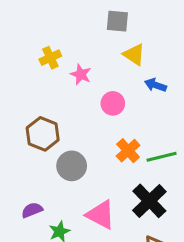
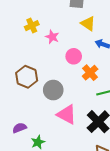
orange cross: (128, 151) -> (90, 73), moved
gray circle: (72, 166) -> (53, 90), moved
pink triangle: (101, 215) -> (67, 115), moved

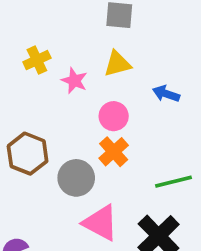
yellow triangle: (88, 24) -> (117, 64), moved, turned -49
orange cross: (90, 73) -> (114, 152), moved

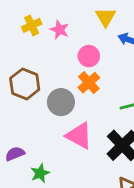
yellow cross: (37, 60) -> (32, 25), moved
yellow triangle: (117, 64) -> (106, 17), moved, turned -45

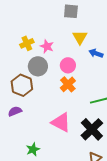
gray circle: (61, 102) -> (38, 66), moved
purple semicircle: (15, 154) -> (15, 111), moved

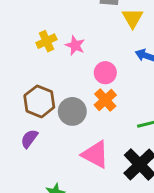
yellow triangle: (80, 37) -> (133, 18), moved
gray circle: (38, 66) -> (72, 111), moved
purple semicircle: (15, 111) -> (29, 139), turned -32

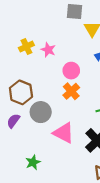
gray circle: (72, 111) -> (41, 112), moved

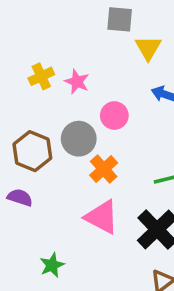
orange cross: (71, 91) -> (104, 169), moved
gray circle: (41, 112) -> (79, 139), moved
purple semicircle: (13, 121) -> (20, 197), turned 72

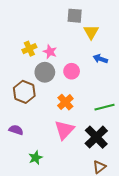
gray circle: (79, 139) -> (45, 72), moved
purple semicircle: (20, 197) -> (16, 130), moved
pink triangle: (102, 217) -> (64, 130), turned 45

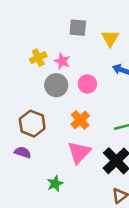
gray square: (75, 16) -> (78, 28), moved
brown hexagon: (24, 92) -> (32, 124), moved
green star: (36, 158) -> (55, 184), moved

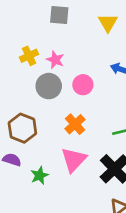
gray square: (78, 28) -> (59, 15), moved
yellow triangle: (110, 38) -> (108, 23), moved
green star: (55, 184) -> (40, 175), moved

